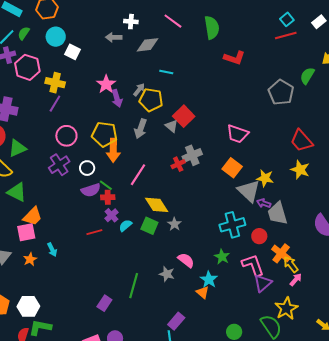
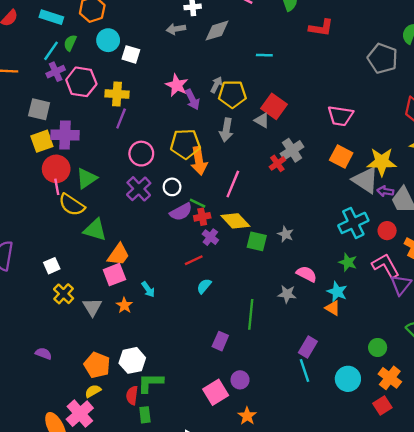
cyan line: (166, 72) -> (264, 55), moved
yellow star: (265, 178) -> (382, 162), size x1.4
yellow diamond: (157, 205) -> (235, 221), moved
cyan semicircle: (125, 225) -> (204, 286), moved

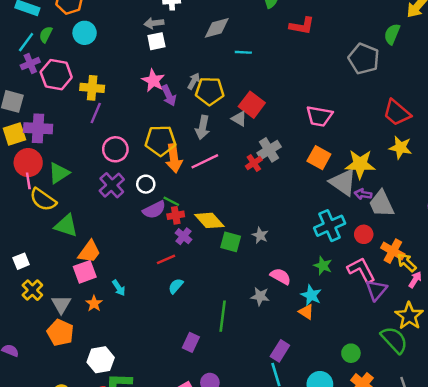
gray diamond: (217, 31) -> (217, 28), moved
white square: (131, 54) -> (156, 41), moved, turned -30
pink line: (233, 184) -> (205, 161), moved, turned 40
orange pentagon: (97, 365) -> (60, 333), moved

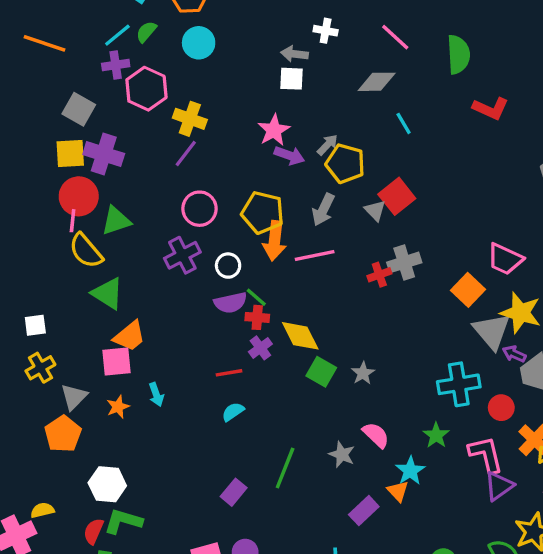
cyan line: (243, 52) -> (404, 123), turned 42
purple arrow: (169, 96) -> (289, 155), turned -60
pink trapezoid: (319, 116) -> (505, 259), moved
purple rectangle: (280, 351) -> (364, 511), moved

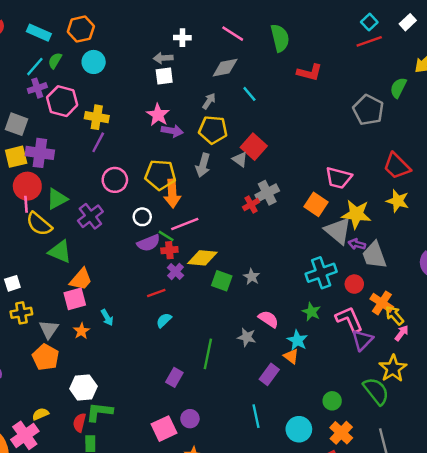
gray arrow: (327, 145) -> (209, 101), moved
purple cross: (182, 255) -> (90, 216), moved
pink line: (315, 255) -> (185, 224), moved
yellow diamond: (300, 336) -> (202, 258), turned -48
yellow cross: (40, 368) -> (21, 313), turned 30

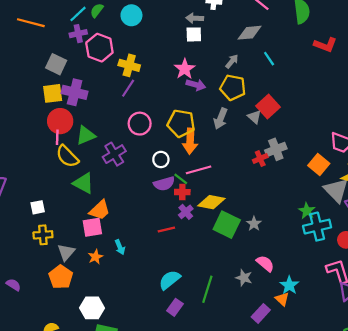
green square: (222, 281) -> (227, 225), size x1.4
green star: (311, 312) -> (307, 211), moved
cyan semicircle: (164, 320) -> (170, 280), moved, size x1.5

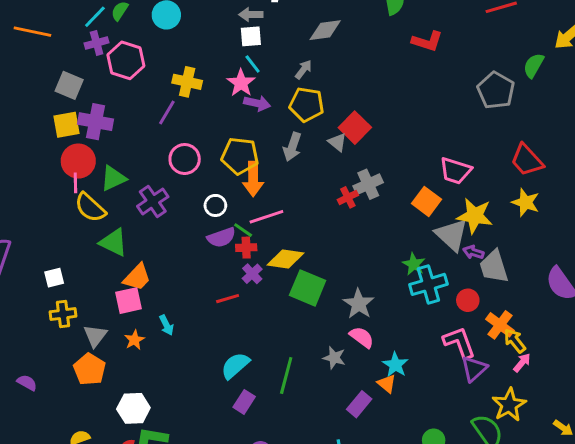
cyan line: (269, 59) -> (253, 64), moved
yellow cross: (129, 65) -> (187, 82), moved
gray star: (254, 224) -> (359, 304), moved, size x1.5

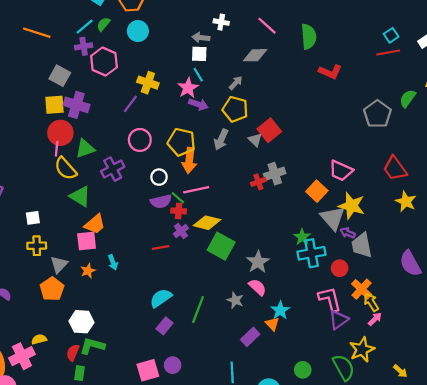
yellow star: (526, 202) -> (406, 201), moved

